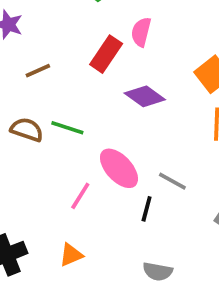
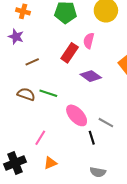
pink line: (80, 196) -> (40, 138), moved
black line: (147, 209) -> (92, 138), turned -32

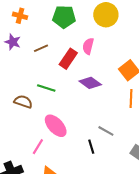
brown line: (32, 62) -> (41, 48), moved
green line: (48, 93) -> (46, 88), moved
pink ellipse: (77, 115) -> (56, 126), moved

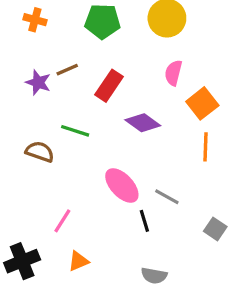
purple star: (13, 42) -> (38, 82), moved
pink semicircle: (88, 46) -> (173, 73), moved
pink ellipse: (56, 126) -> (122, 185), moved

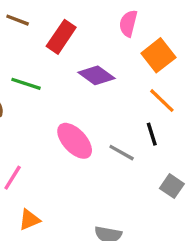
brown line: (67, 70) -> (18, 20), turned 45
orange line: (206, 147) -> (162, 101), turned -48
black line: (144, 221) -> (152, 134), moved

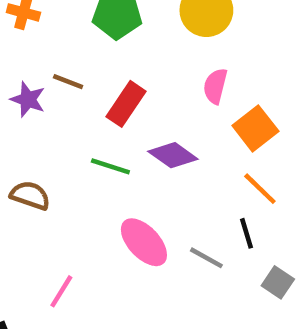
green line: (26, 84) -> (110, 166), moved
gray square: (172, 186) -> (278, 282), moved

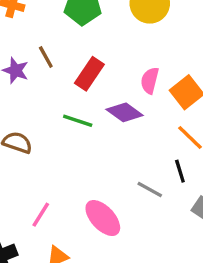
brown line: (68, 82) -> (46, 57), turned 40
pink semicircle: (215, 86) -> (150, 81), moved
pink ellipse: (144, 242) -> (103, 218), moved

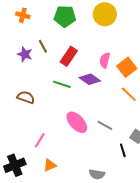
black line: (180, 171) -> (123, 150), moved
pink ellipse: (103, 218) -> (77, 122), moved

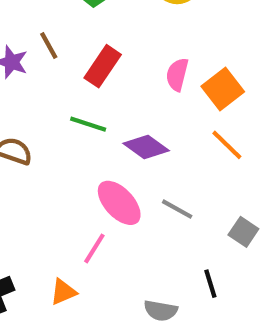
purple diamond: (90, 79) -> (146, 147), moved
pink line: (40, 140) -> (94, 248), moved
black line: (123, 150) -> (210, 284), moved

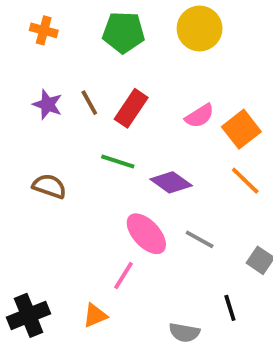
brown line: (49, 45) -> (89, 103), moved
pink semicircle: (177, 74) -> (200, 116), turned -136

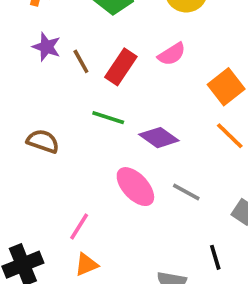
purple star: (48, 105) -> (46, 47), moved
pink semicircle: (200, 116) -> (172, 54), moved
pink line: (124, 276) -> (79, 227), moved

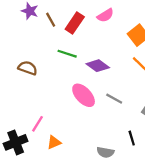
pink line: (79, 227) -> (38, 124), moved

